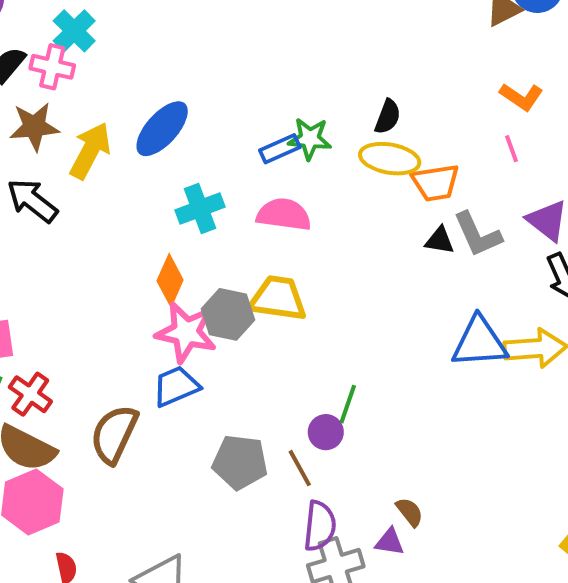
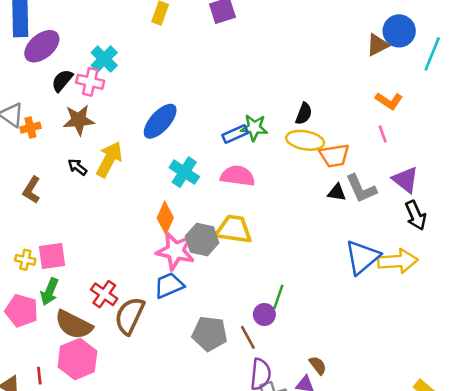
yellow arrow: (90, 151) -> (109, 159), moved
black arrow: (32, 201) -> (77, 167), size x0.6
cyan cross: (200, 209) -> (184, 172), turned -36
blue triangle: (479, 342) -> (362, 257), turned -36
red cross: (30, 394) -> (104, 294), moved

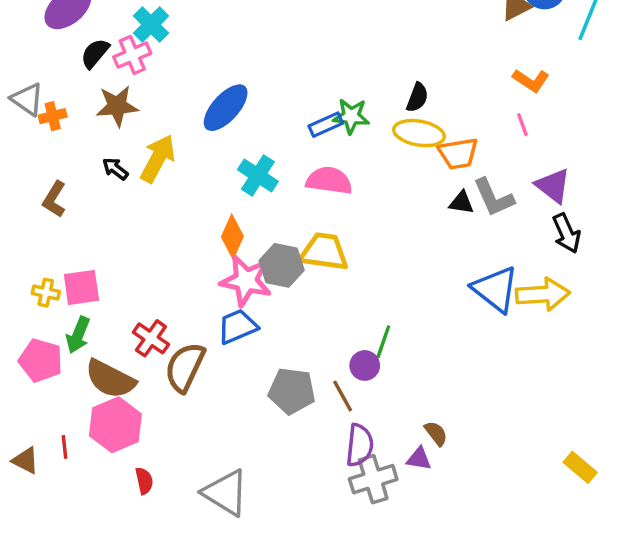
pink cross: (90, 82) -> (132, 55), turned -36
blue triangle: (362, 257) -> (495, 289), turned -42

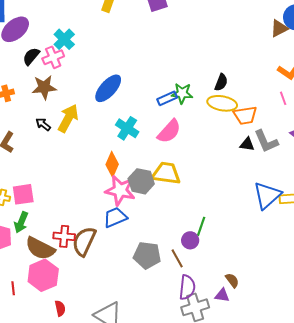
pink semicircle: (329, 181) -> (169, 131), turned 124
blue triangle: (495, 289) -> (267, 195), turned 40
red cross: (151, 338) -> (64, 236), moved, turned -30

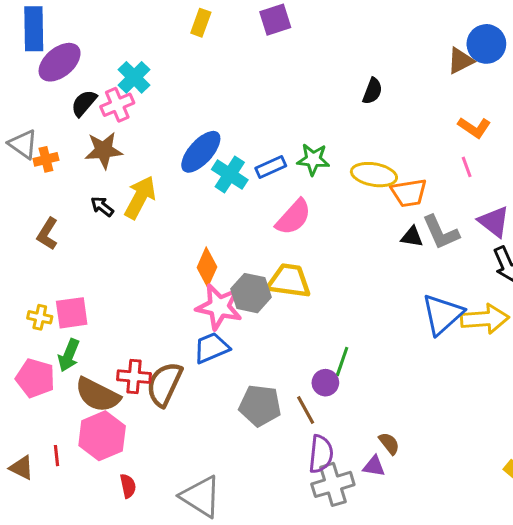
black semicircle: (221, 82) -> (372, 91), moved
blue rectangle: (167, 98) -> (271, 167), moved
cyan cross: (127, 128) -> (230, 175), moved

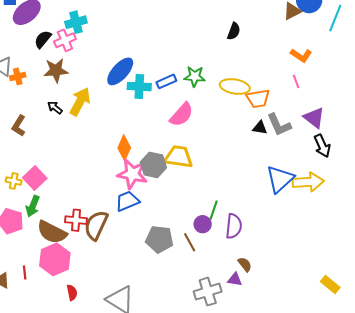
cyan cross: (134, 77) -> (76, 22), turned 30
cyan cross: (230, 175) -> (139, 87), turned -30
pink square: (72, 313) -> (35, 178), turned -35
purple semicircle: (321, 454) -> (234, 226), moved

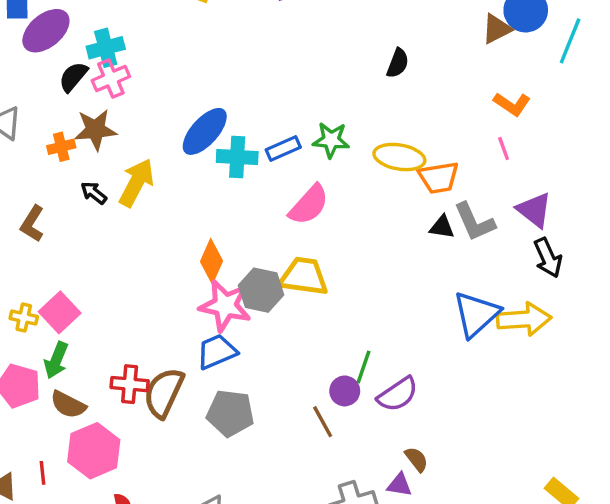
cyan cross: (76, 22) -> (106, 48), moved
orange cross: (18, 76) -> (61, 147), moved
purple semicircle: (234, 226) -> (398, 394), turned 50
brown semicircle: (52, 232) -> (68, 405), moved, size x0.7
gray pentagon: (159, 239) -> (230, 413), moved

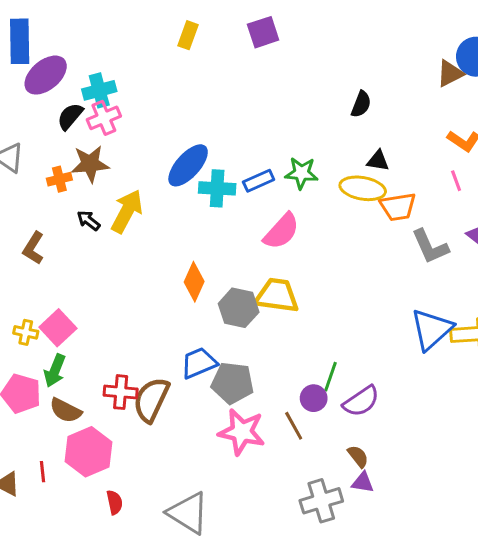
black triangle: (442, 227) -> (378, 161), moved
pink star: (225, 306) -> (242, 432), moved
gray pentagon: (230, 413) -> (232, 383), moved
brown semicircle: (416, 459) -> (358, 456), moved

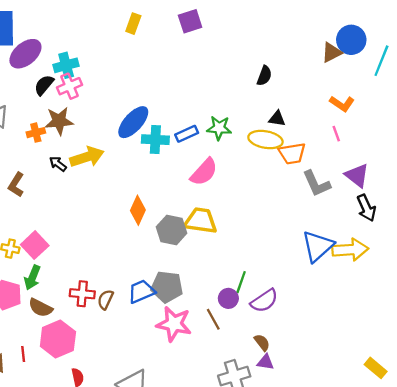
yellow arrow: (127, 211) -> (87, 157), turned 44
blue trapezoid: (199, 363) -> (141, 291), moved
brown semicircle: (151, 400) -> (105, 300), size x0.6

